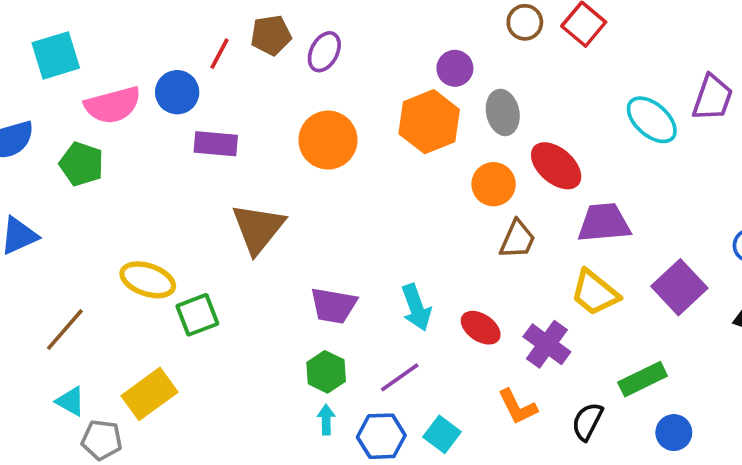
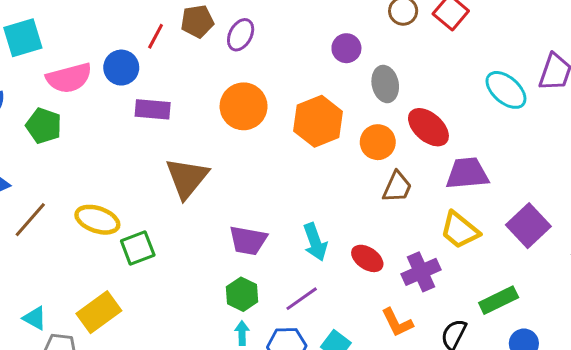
orange hexagon: (429, 122) -> (318, 121), moved
brown line: (65, 330) -> (30, 220), moved
purple cross: (547, 344) -> (421, 272), turned 30

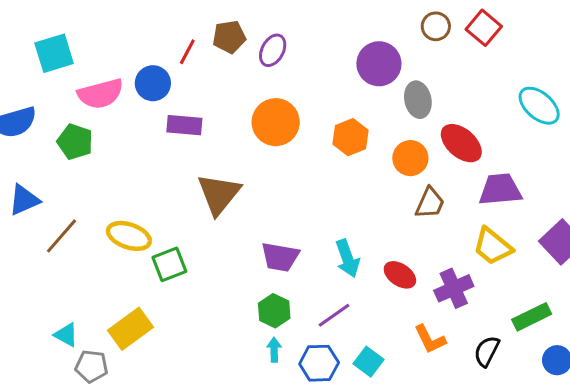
purple circle: (346, 48) -> (379, 64), size x1.5
orange hexagon: (318, 121) -> (350, 137), size x0.7

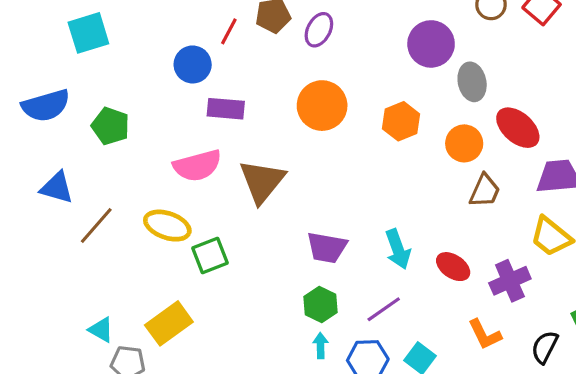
pink semicircle: (100, 94) -> (197, 166), moved
blue triangle: (24, 200) -> (57, 188), turned 40

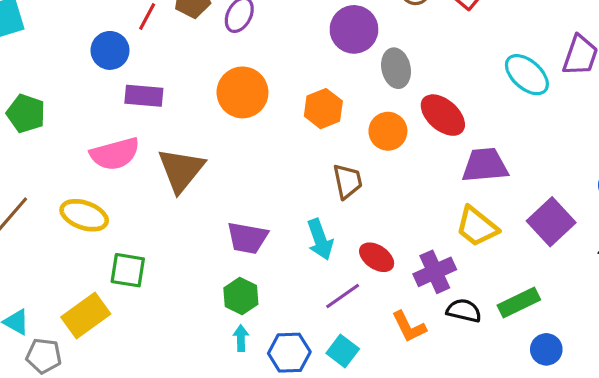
brown trapezoid: (485, 191) -> (348, 181), moved, turned -36
green square: (210, 256) -> (128, 270), moved, turned 30
purple line: (384, 309) -> (343, 296), moved
black semicircle: (545, 347) -> (464, 311), moved, turned 76

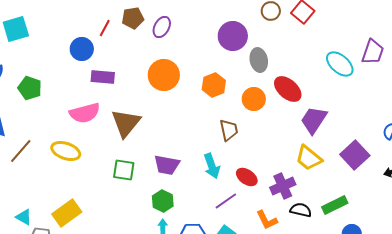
purple trapezoid: (485, 165) -> (314, 120), turned -52
green square: (128, 270) -> (124, 170), moved

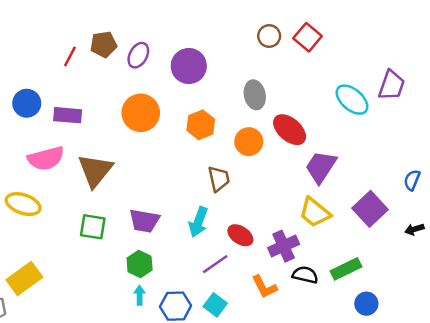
purple circle: (233, 36) -> (189, 66), moved
blue circle: (82, 49) -> (27, 103), moved
cyan arrow: (212, 166) -> (198, 222), turned 40

